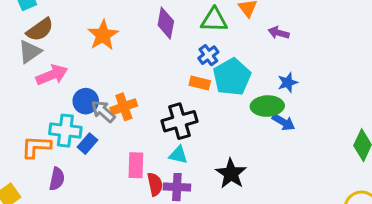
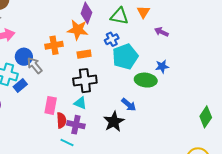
orange star: (103, 35) -> (78, 30), moved, turned 30
orange rectangle: (200, 83) -> (84, 54), moved, turned -32
orange cross: (124, 107) -> (54, 45), moved
blue arrow: (283, 122) -> (129, 105), moved

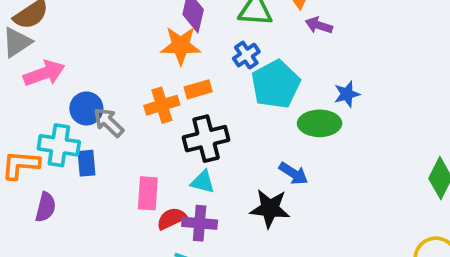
purple arrow: (161, 32) -> (319, 25), moved
orange cross: (54, 45) -> (162, 105), moved
blue rectangle: (20, 85) -> (87, 163), turned -48
red semicircle: (61, 120) -> (171, 219), turned -105
black star: (114, 122) -> (270, 208), turned -30

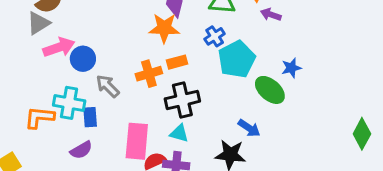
blue circle: (86, 108) -> (83, 59), moved
green ellipse: (320, 123) -> (270, 90), turned 40
pink rectangle: (148, 193) -> (137, 141), size x1.4
purple semicircle: (46, 207) -> (81, 150), moved, turned 45

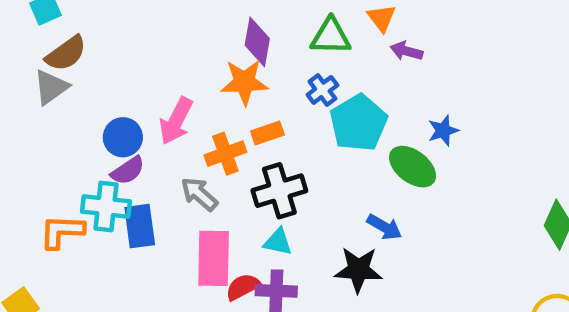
pink arrow: (59, 47) -> (176, 121), moved, turned 140
gray arrow: (108, 86) -> (199, 194), moved
blue rectangle: (90, 117) -> (140, 226), size x1.4
purple semicircle: (81, 150) -> (128, 171), moved

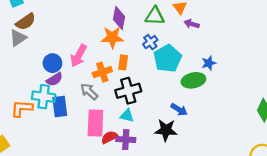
orange rectangle: (267, 133) -> (123, 62), turned -64
green ellipse: (413, 167) -> (193, 80), turned -50

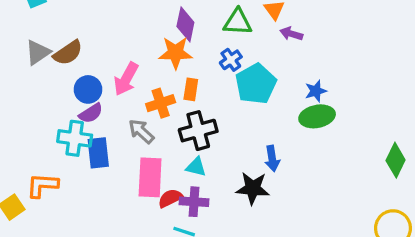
brown semicircle: (26, 22) -> (68, 53), moved
green ellipse: (193, 80) -> (317, 116), moved
orange L-shape: (22, 108) -> (42, 185), moved
blue arrow: (179, 110) -> (272, 158), turned 49

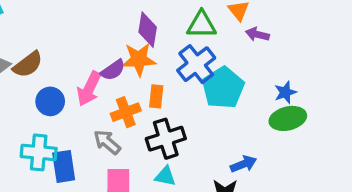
blue cross: (231, 60) -> (196, 64), size x1.6
purple semicircle: (91, 113) -> (113, 70), moved
blue arrow: (272, 158) -> (243, 164), turned -100

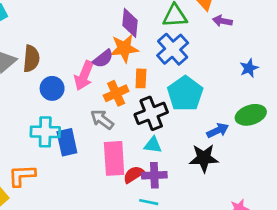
brown semicircle: (28, 65) -> (31, 59), turned -44
cyan pentagon: (223, 88) -> (185, 94), moved
green ellipse: (288, 118) -> (251, 115), moved

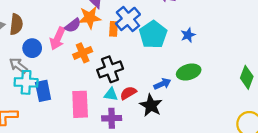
orange rectangle: (141, 78) -> (113, 29), moved
cyan pentagon: (185, 94) -> (153, 34), moved
gray arrow: (102, 120) -> (18, 66), moved
black star: (204, 158) -> (151, 105), turned 30
red semicircle: (134, 174) -> (128, 93), moved

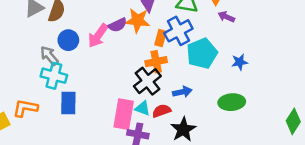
orange cross: (83, 53) -> (156, 62), moved
black cross: (110, 69) -> (147, 81), turned -30
blue arrow: (162, 84) -> (182, 92), moved
blue rectangle: (43, 91) -> (68, 103), moved
pink rectangle: (80, 104) -> (124, 114), moved

